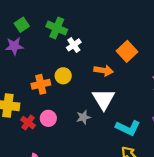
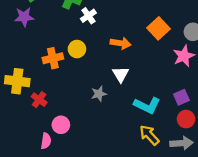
orange square: (127, 51) -> (158, 28), moved
white triangle: (104, 99) -> (121, 74), size x0.7
pink circle: (48, 118) -> (61, 125), moved

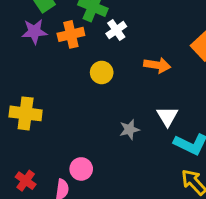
orange cross: (53, 58) -> (71, 34), moved
white triangle: (121, 74) -> (167, 116), moved
red cross: (39, 100) -> (26, 181), moved

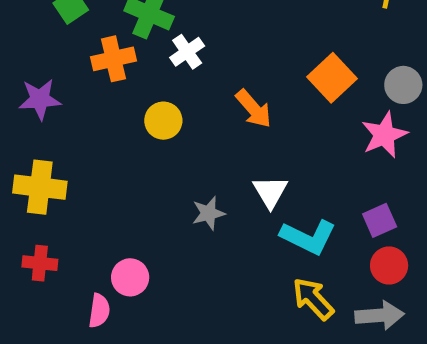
purple star: (34, 32) -> (40, 99), moved
orange arrow: (157, 65) -> (254, 109), turned 40
red cross: (26, 181) -> (40, 263), moved, turned -30

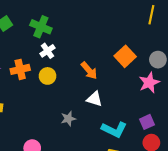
white cross: (187, 52) -> (48, 51), moved
orange cross: (113, 59) -> (20, 69), moved
white triangle: (270, 192) -> (95, 99), moved, turned -42

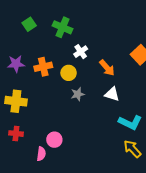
white cross: (48, 51) -> (81, 52), moved
gray star: (68, 119) -> (78, 94), moved

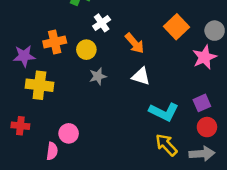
purple star: (16, 64) -> (24, 56), moved
yellow cross: (16, 101) -> (39, 85), moved

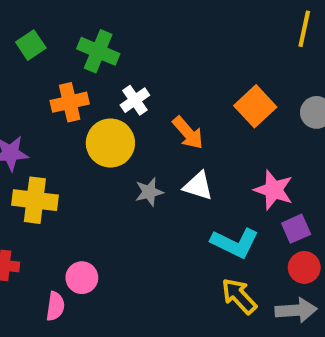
orange cross: (55, 42) -> (70, 102), moved
yellow circle: (86, 50) -> (110, 143), size x1.5
pink star: (204, 57) -> (274, 190), moved, turned -30
gray star: (98, 76) -> (149, 192), moved

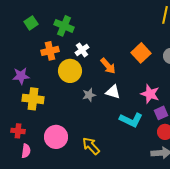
pink circle: (82, 278) -> (56, 137), size x1.5
yellow arrow: (239, 296) -> (91, 146), moved
pink semicircle: (55, 306) -> (26, 151), moved

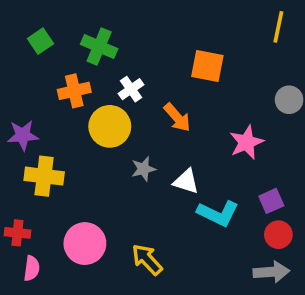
orange square: (141, 53) -> (207, 66), moved, turned -36
white triangle: (113, 92) -> (186, 181), moved
pink star: (150, 94) -> (246, 142), moved, turned 30

